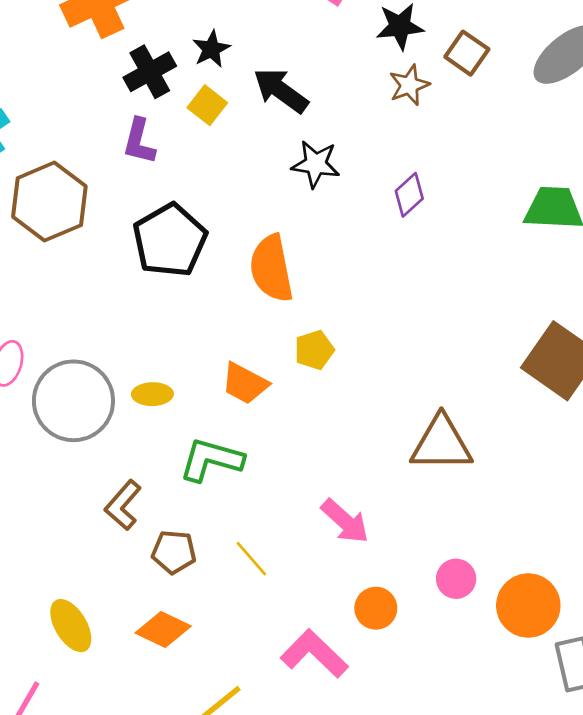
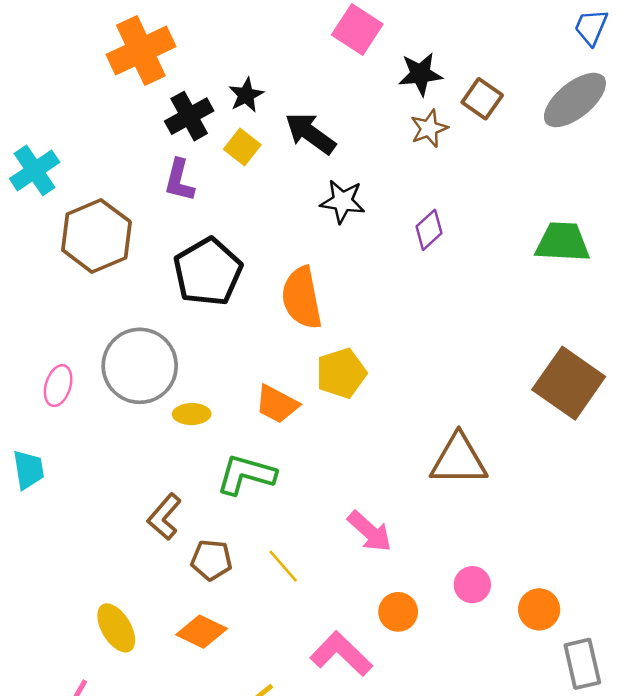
yellow pentagon: (314, 350) -> (341, 373), size x1.4
gray circle: (73, 401) -> (140, 366), moved
orange circle: (528, 605) -> (539, 609), size x0.7

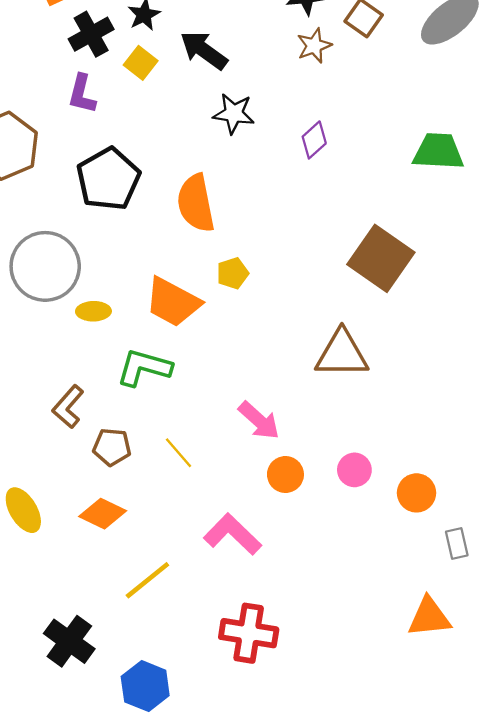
yellow pentagon: (341, 373) -> (233, 273), size x0.7
brown square: (569, 383) -> (381, 258), moved
orange trapezoid: (277, 404) -> (173, 302), size x1.4
orange circle: (398, 612) -> (285, 475), moved
gray rectangle: (582, 664) -> (457, 543), size x0.7

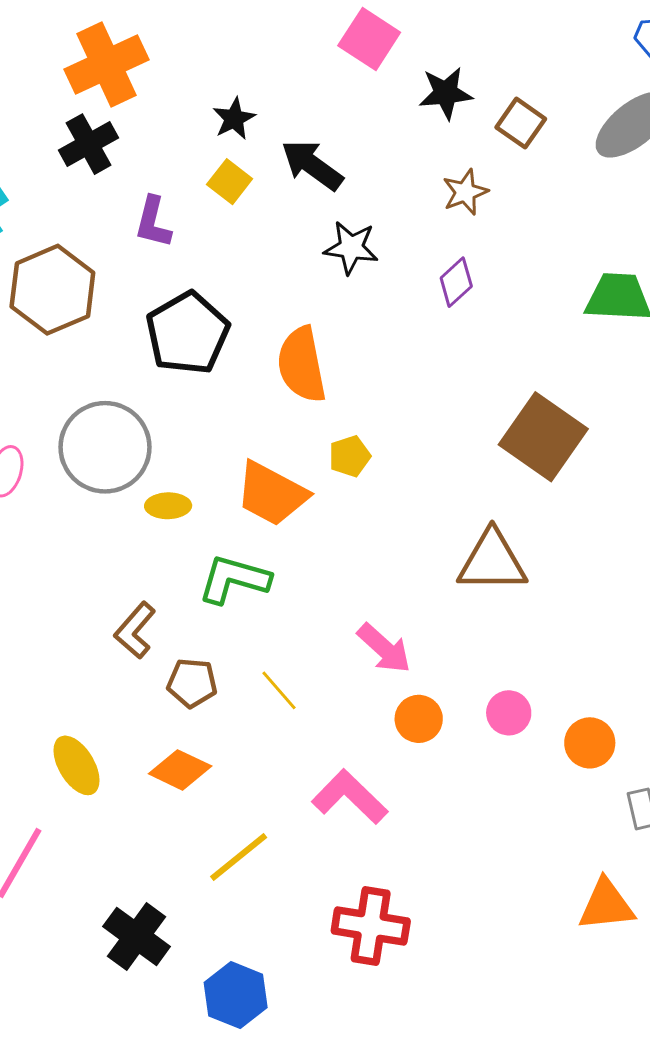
black cross: (91, 34) -> (89, 144), moved
brown star: (314, 46) -> (465, 192), moved

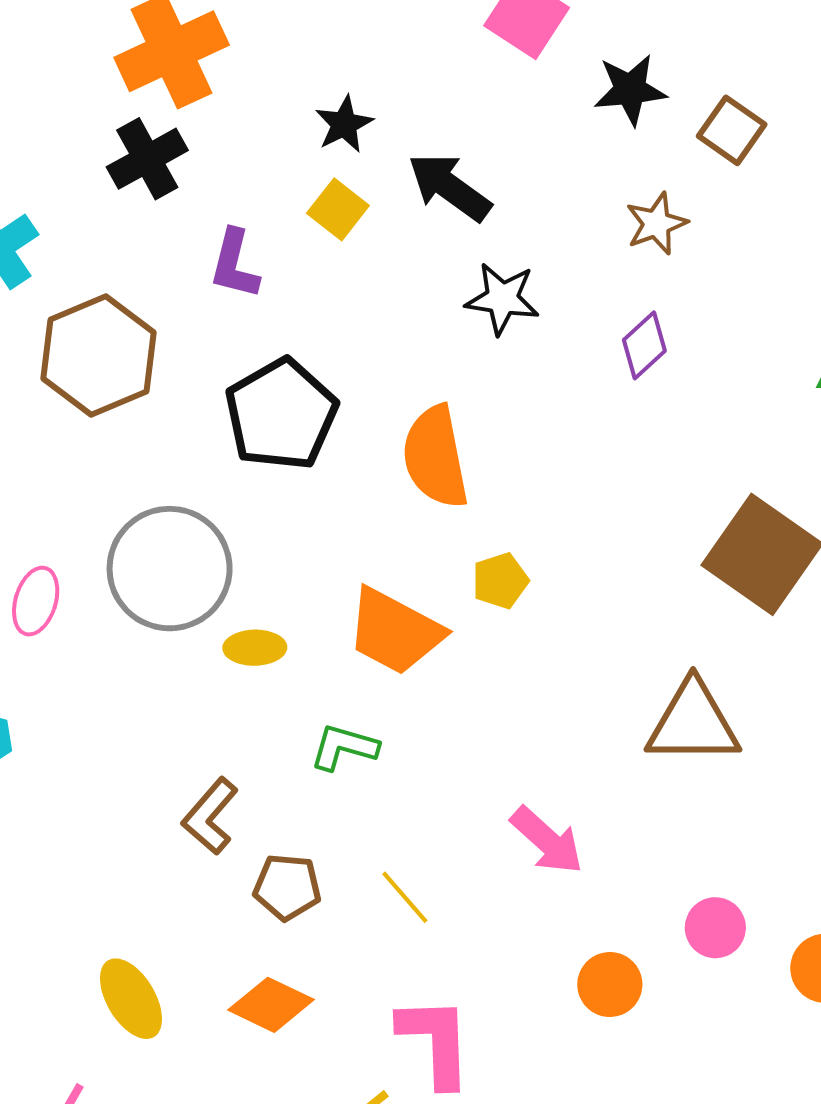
green L-shape: (234, 579) -> (344, 747), size x0.7
orange circle: (419, 719) -> (610, 985), moved
pink L-shape: (350, 797) -> (435, 1041), moved, turned 44

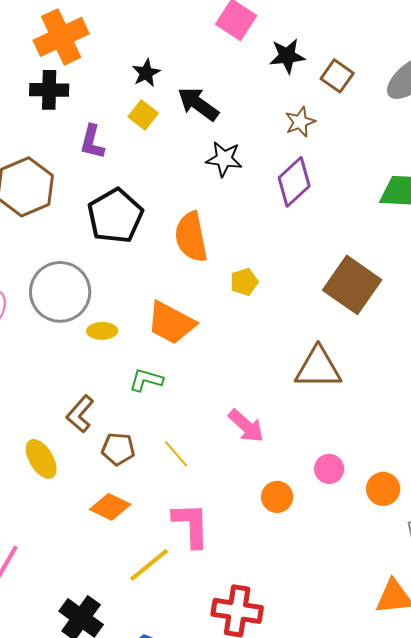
black cross: (147, 159) -> (49, 90), turned 30
purple diamond: (644, 345) -> (294, 182), size x1.5
yellow pentagon: (500, 581) -> (244, 282), moved
yellow ellipse: (131, 999) -> (41, 459), moved

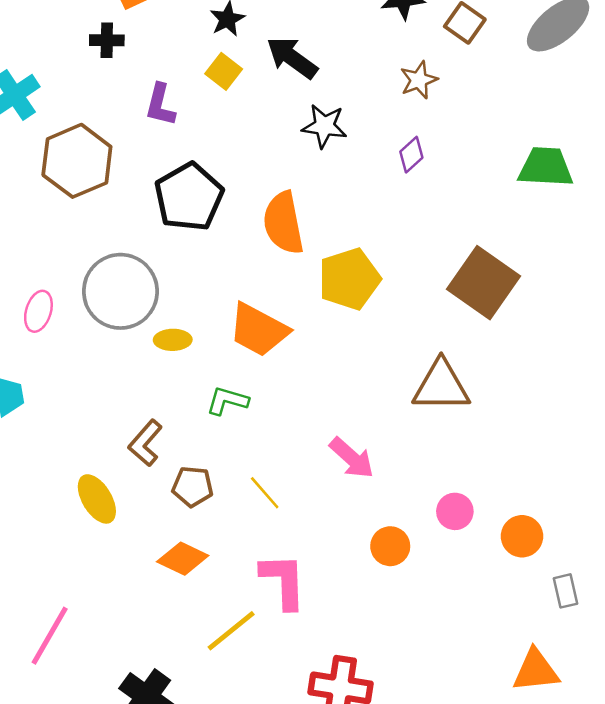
black cross: (49, 90) -> (107, 40), size x0.7
purple diamond: (294, 182) -> (411, 155), size x0.6
yellow pentagon: (244, 282) -> (349, 279), size x1.8

